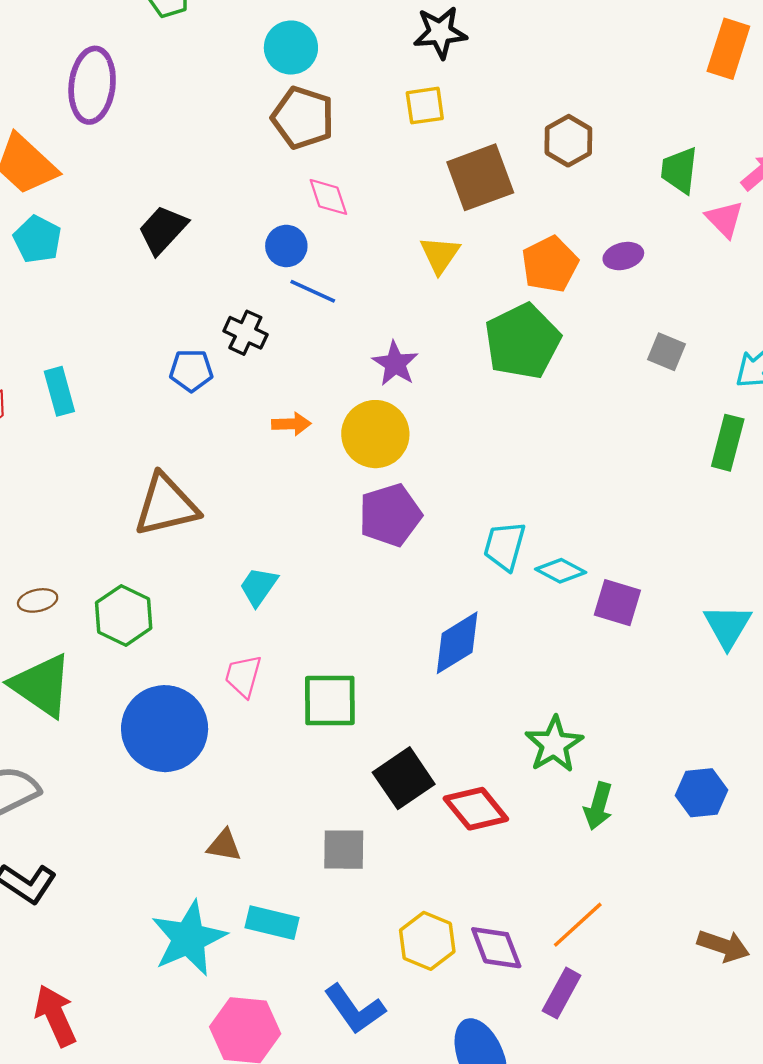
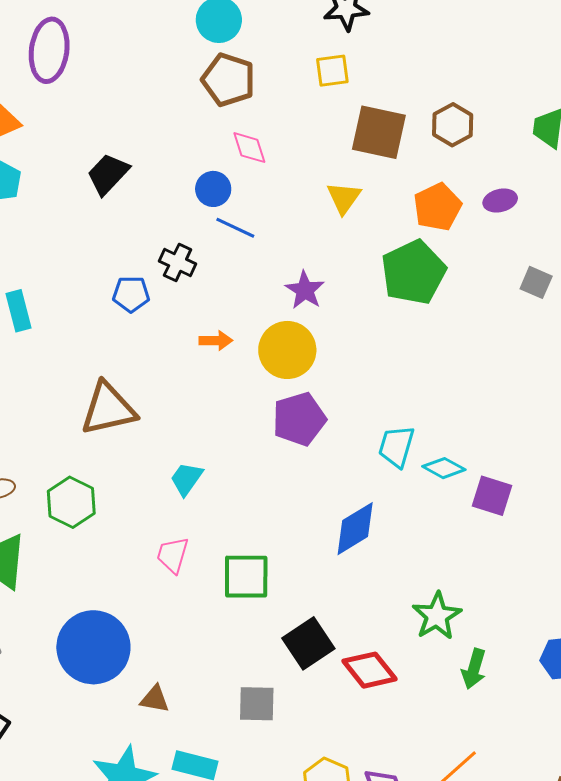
brown hexagon: (568, 141) -> (453, 125), moved
brown square: (480, 177) -> (379, 132), turned 32
blue circle: (165, 729) -> (93, 647), moved

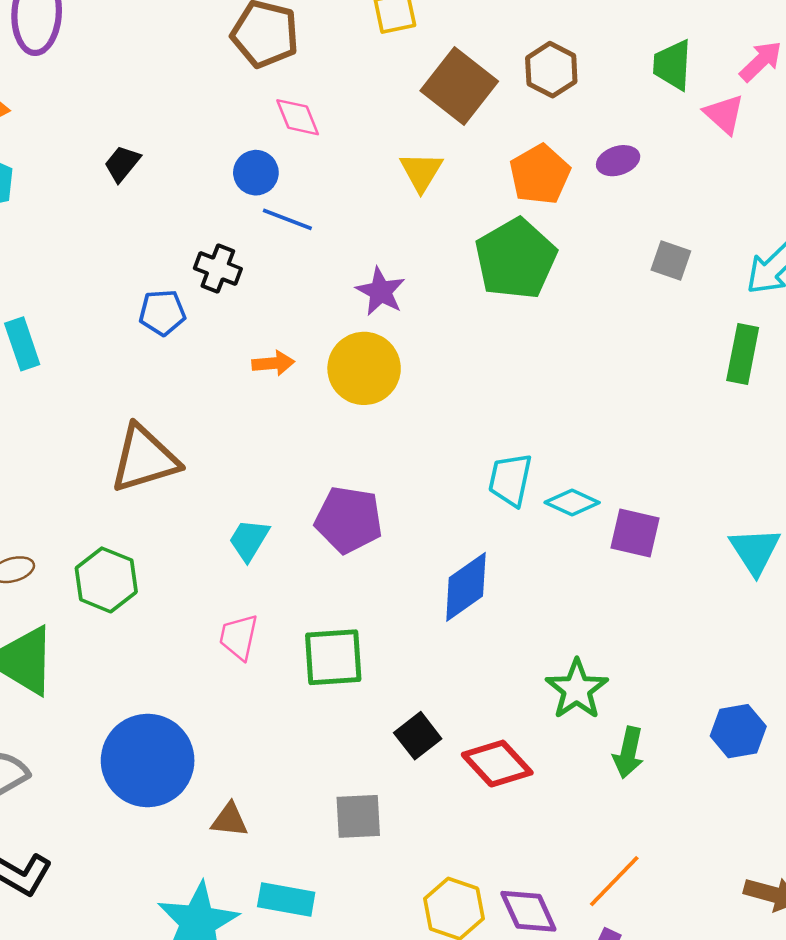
brown square: (379, 132) -> (459, 86), turned 30
black trapezoid: (108, 174) -> (122, 164), size x0.7
purple pentagon: (299, 419) -> (349, 520), moved, turned 30
black square: (308, 643) -> (418, 736), size x0.7

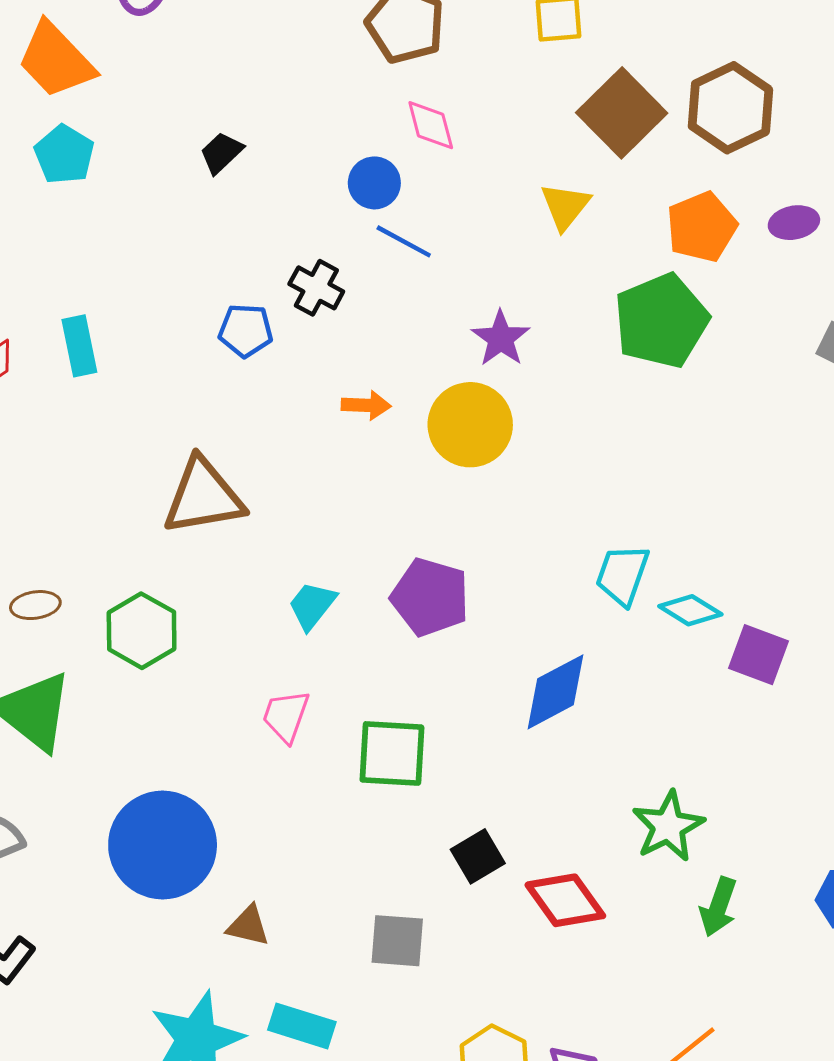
brown hexagon: (551, 70) -> (730, 108), size x1.4

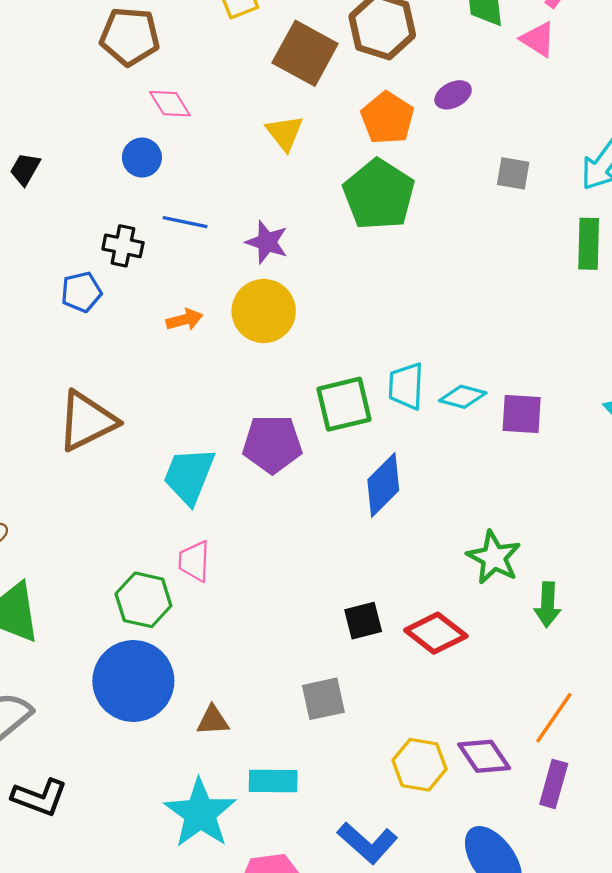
blue line: (404, 241) -> (185, 222), moved
cyan trapezoid: (312, 605) -> (189, 476), size x1.5
green hexagon: (142, 631) -> (143, 600), moved
green square: (392, 753) -> (344, 404), moved
black square: (478, 856) -> (363, 621), turned 33

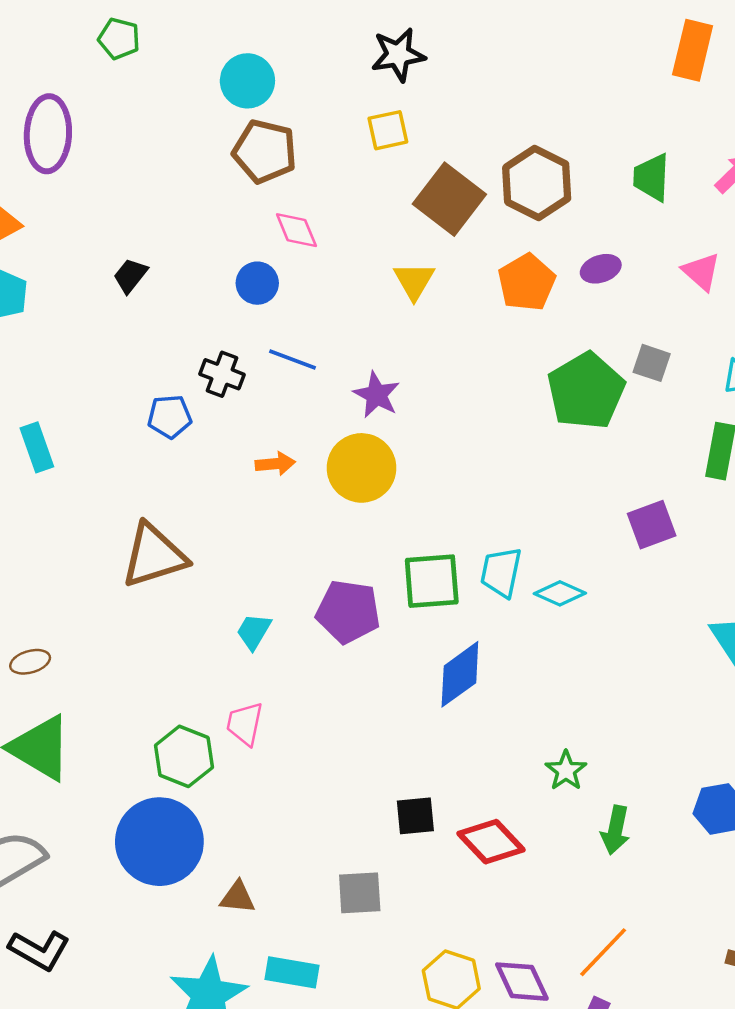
pink triangle: (538, 39) -> (701, 272), moved
green pentagon: (379, 195) -> (586, 391), moved
purple square: (522, 414) -> (652, 525), moved, turned -33
cyan trapezoid: (189, 476) -> (254, 631), size x0.6
green star: (494, 557) -> (566, 771), size x0.7

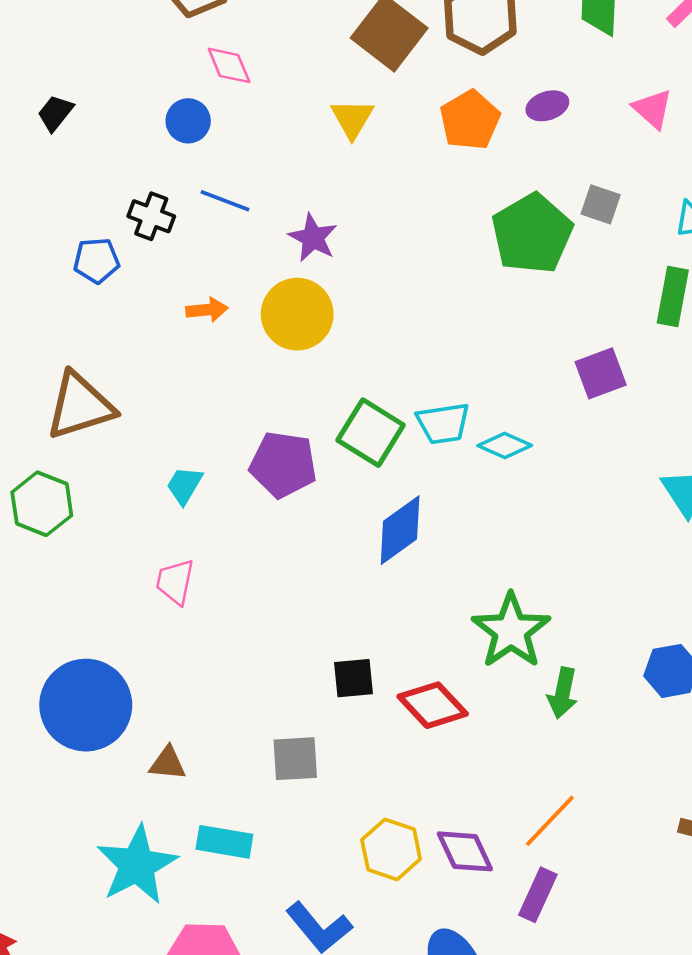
cyan trapezoid: (501, 572) -> (443, 423), turned -110
green square: (432, 581) -> (371, 433), turned 36
green hexagon: (184, 756) -> (42, 504), moved
green star: (566, 771) -> (511, 631), size x1.8

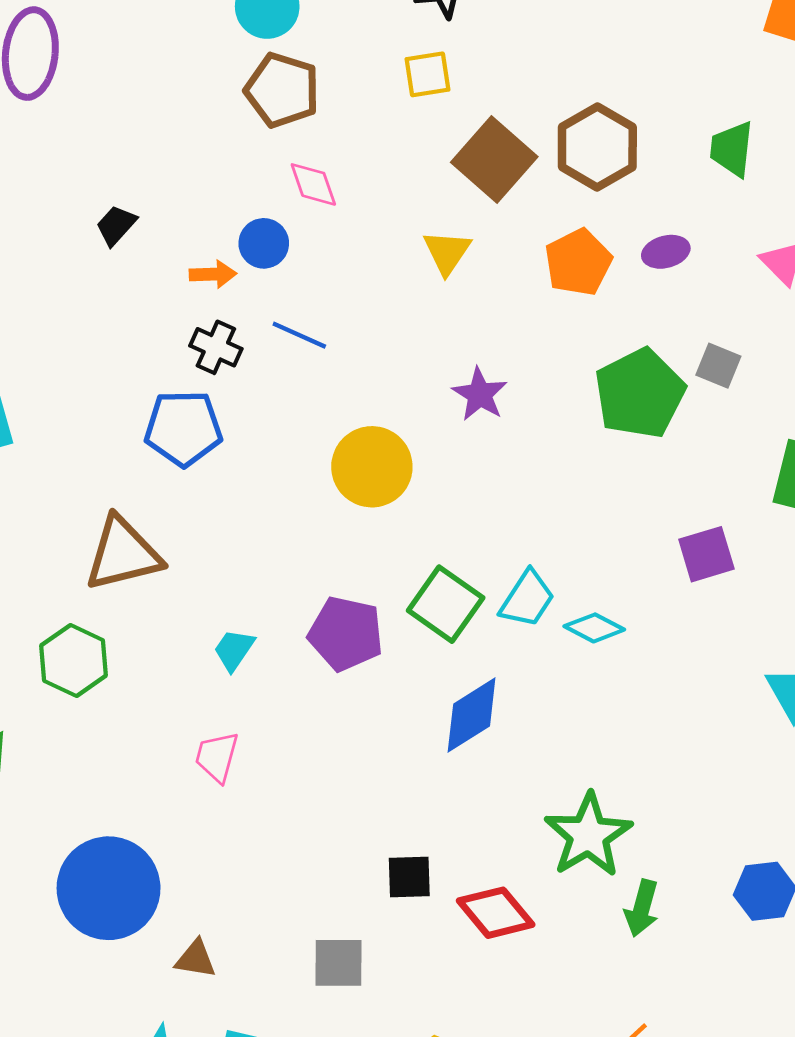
purple star: (313, 238) -> (480, 394), moved
blue pentagon: (96, 260) -> (183, 428), moved, size x1.5
orange arrow: (207, 310) -> (213, 274), moved
cyan trapezoid: (443, 423) -> (527, 599), turned -52

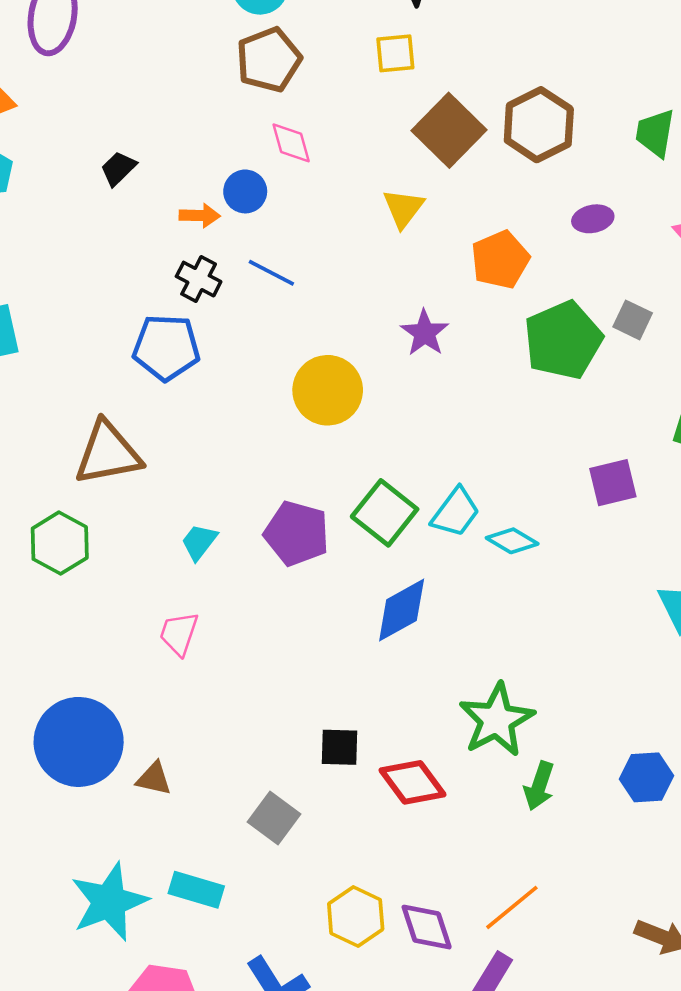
brown pentagon: (282, 90) -> (269, 60), turned 30
orange pentagon: (578, 262) -> (500, 260), moved
brown triangle: (196, 959) -> (154, 779), moved
gray square: (339, 963) -> (274, 818), turned 33

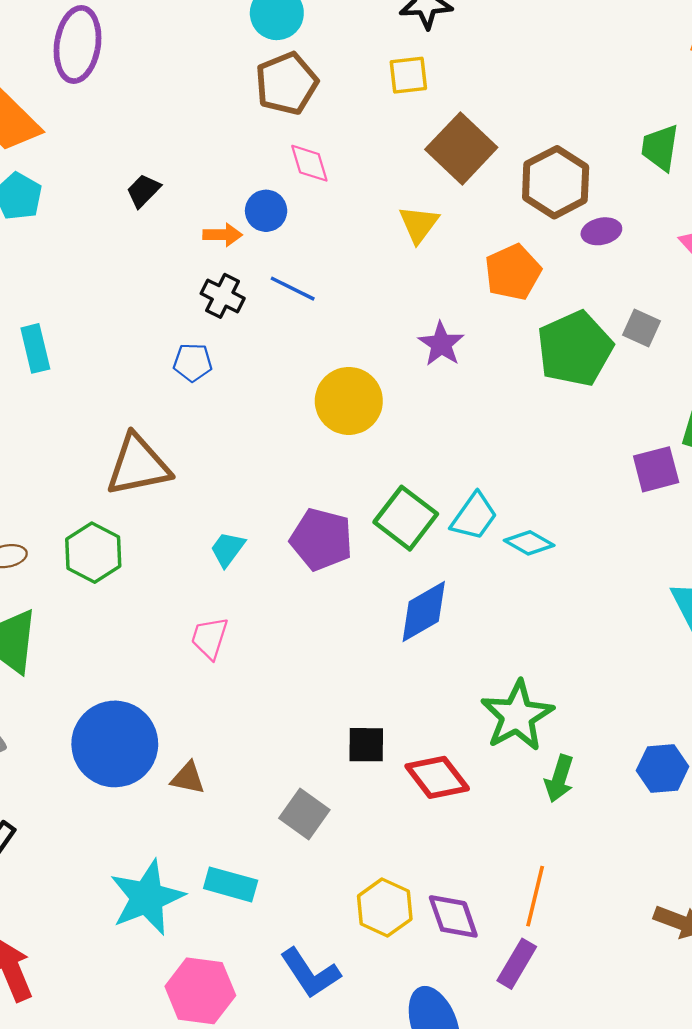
brown hexagon: (539, 125) -> (556, 182), moved
blue pentagon: (166, 347) -> (193, 362), size x0.6
purple square: (613, 483) -> (656, 469), moved
orange line: (512, 907) -> (535, 896), turned -36

